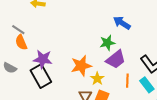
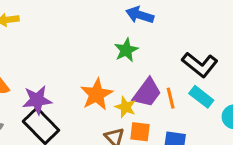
purple trapezoid: (116, 59) -> (147, 93), moved

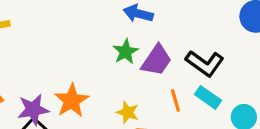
purple trapezoid: (147, 93) -> (156, 60), moved
orange star: (97, 94) -> (72, 101), moved

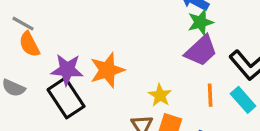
green star: (126, 52) -> (200, 22), moved

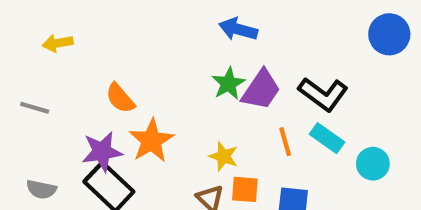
green star: (200, 22) -> (228, 84), moved
orange semicircle: (29, 44) -> (120, 98), moved

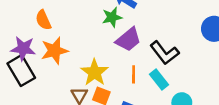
green star: (228, 84) -> (112, 17), moved
yellow star: (223, 156) -> (94, 72), size x1.5

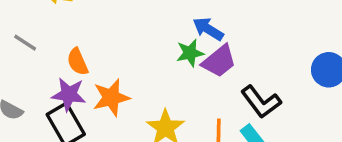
orange semicircle: (43, 20) -> (78, 62), moved
purple trapezoid: (128, 39) -> (219, 61), moved

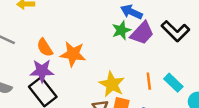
orange star: (111, 98) -> (73, 54), moved, turned 30
black L-shape: (261, 102) -> (175, 31), moved

